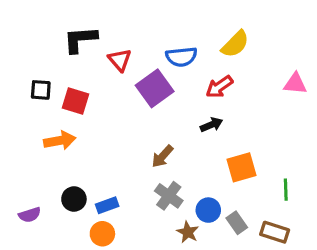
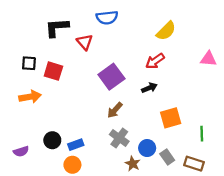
blue semicircle: (181, 57) -> (107, 18), moved
purple square: (155, 88) -> (111, 77), moved
orange arrow: (60, 141) -> (30, 97), moved

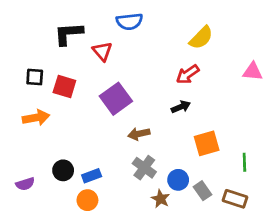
purple square: (111, 77) -> (116, 99), moved
brown arrow: (115, 110) -> (139, 134), turned 36

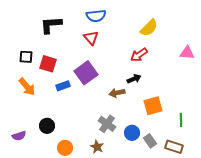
red triangle: (102, 51) -> (91, 38), moved
orange arrow: (36, 118) -> (27, 87), turned 60
brown arrow: (139, 134) -> (117, 93), moved
blue rectangle: (92, 176) -> (63, 86), moved
brown star: (161, 199) -> (97, 147), moved

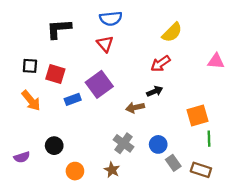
orange square: (153, 106) -> (197, 116), moved
blue circle: (132, 133) -> (158, 144), moved

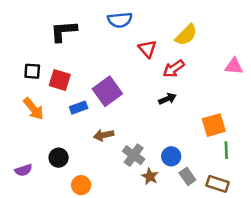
red triangle: (105, 44) -> (147, 49), moved
brown arrow: (135, 107) -> (104, 135), moved
brown star: (112, 170) -> (150, 176), moved

